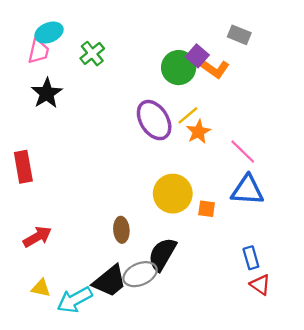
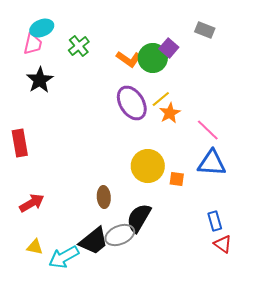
orange L-shape: (215, 69) -> (129, 59), moved

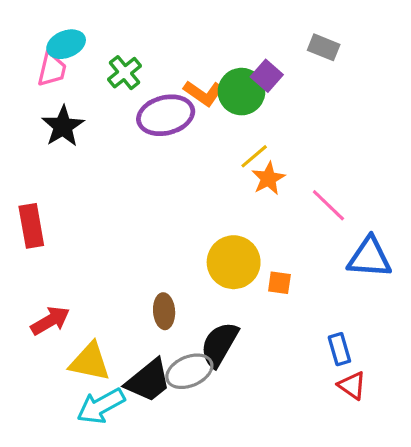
purple ellipse: (132, 103) -> (166, 115), moved, turned -72
blue triangle: (212, 163) -> (369, 257), moved
yellow triangle: (35, 247) -> (90, 362), moved, size x1.6

